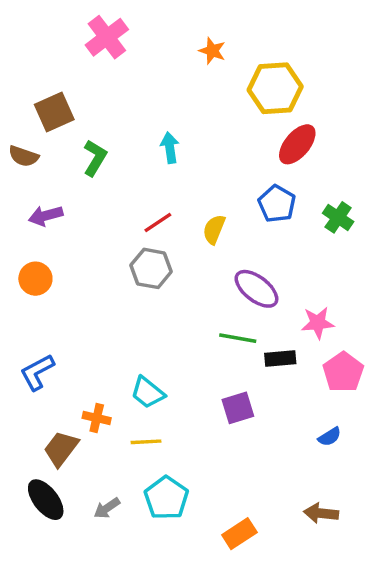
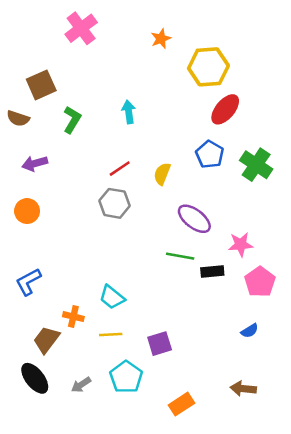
orange star: (212, 51) -> (161, 39), turned 30
green cross: (338, 217) -> (256, 165), size x1.4
purple square: (238, 408) -> (160, 344), moved

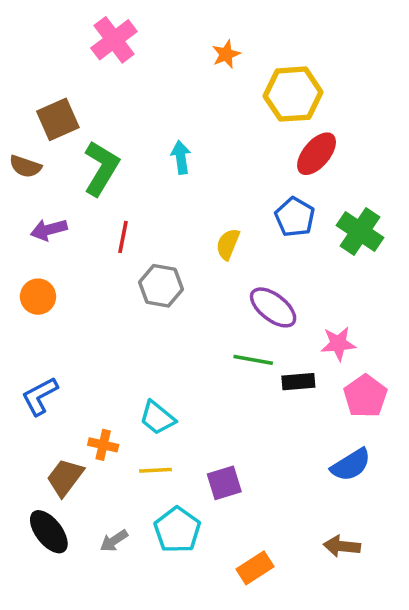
green L-shape: (72, 120) -> (101, 168), size x1.4
red line: (120, 169) -> (123, 237), moved, turned -45
blue semicircle: (250, 331) -> (351, 465), size x1.6

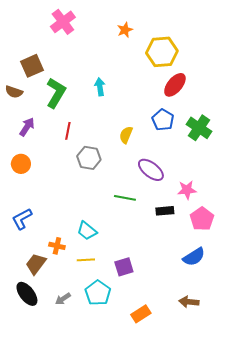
purple arrow: (49, 230) -> (27, 127), turned 138
green line: (253, 360) -> (125, 198), moved

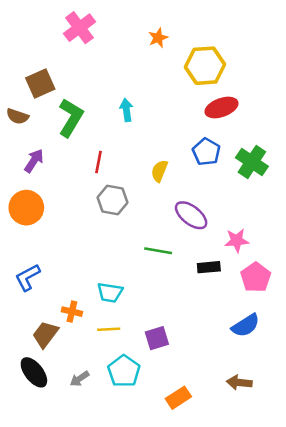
red ellipse: (175, 85) -> (221, 108), turned 30
red line: (68, 131) -> (99, 162), moved
orange circle: (21, 164) -> (26, 208), size x1.4
cyan trapezoid: (87, 231) -> (110, 293), turned -30

